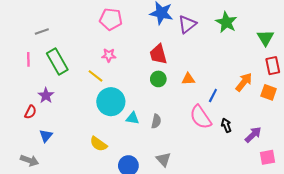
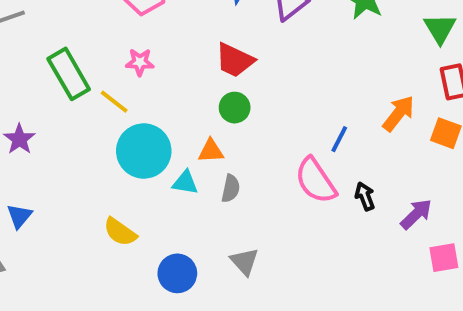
red trapezoid: (158, 54) -> (235, 60), turned -50
green rectangle: (57, 61) -> (69, 74), moved
orange triangle: (188, 79) -> (211, 151), moved

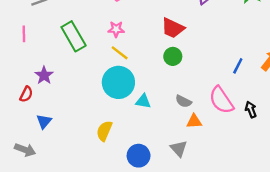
yellow line: (114, 102) -> (120, 53), moved
blue line: (339, 139) -> (238, 66), moved
orange triangle: (211, 151) -> (194, 121), moved
gray semicircle: (231, 188) -> (183, 101), moved, turned 105
yellow semicircle: (120, 232) -> (104, 131), turned 78

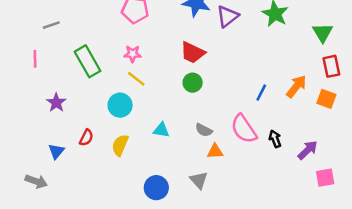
cyan circle: (118, 82) -> (120, 105), moved, size x0.7
red semicircle: (26, 94) -> (86, 138), moved
yellow semicircle: (104, 131) -> (120, 145), moved

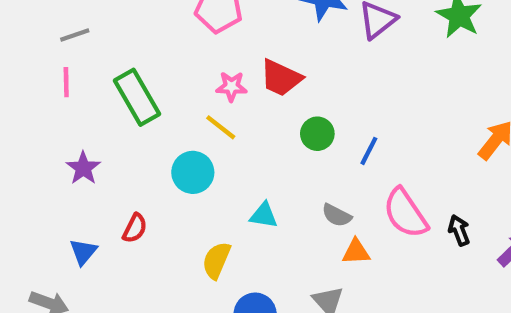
red trapezoid: (193, 53) -> (281, 78), moved
pink star: (133, 54) -> (231, 86), moved
pink line: (35, 59) -> (66, 82), moved
blue line: (261, 93) -> (369, 151), moved
yellow semicircle: (120, 145) -> (216, 260), moved

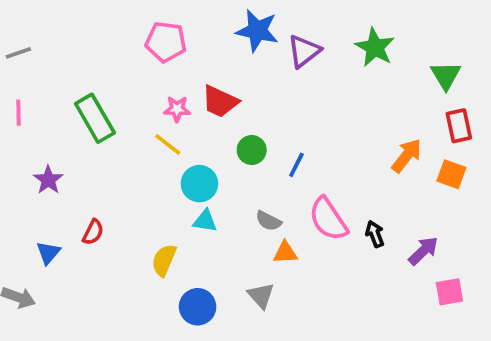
gray line: (75, 35) -> (18, 53), moved
pink line: (66, 82) -> (18, 113), moved
cyan circle: (193, 172) -> (199, 184), moved

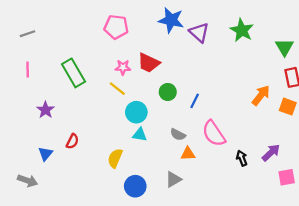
purple triangle: (304, 51) -> (199, 33), turned -40
black arrow: (375, 234) -> (242, 158), moved
gray triangle: (261, 296) -> (173, 179), turned 42

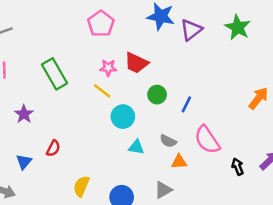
pink pentagon: (116, 27) -> (101, 24), turned 30
purple triangle: (199, 33) -> (191, 30), turned 40
cyan triangle: (140, 135) -> (136, 147), moved
yellow semicircle: (115, 158) -> (81, 186), moved

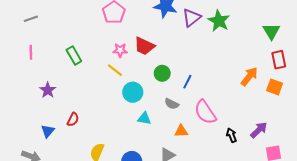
green star: (238, 27) -> (219, 21), moved
green rectangle: (54, 74) -> (74, 55), size x0.7
gray semicircle: (168, 141) -> (172, 104), moved

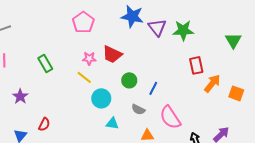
purple triangle: (192, 18) -> (157, 27), turned -30
green star: (219, 21) -> (183, 30), turned -30
red rectangle: (279, 60) -> (196, 65), moved

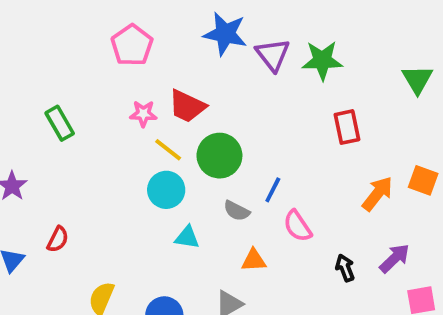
yellow line: (84, 77) -> (168, 150), moved
green circle: (129, 80) -> (219, 156), size x1.5
orange arrow: (212, 83) -> (377, 194), moved
blue line: (153, 88) -> (273, 190), moved
pink semicircle: (170, 117) -> (298, 226), size x0.7

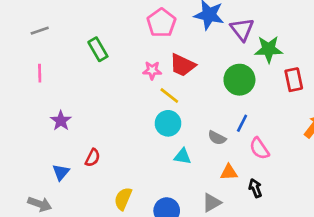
pink pentagon: (132, 45) -> (161, 23), moved
green star: (322, 60) -> (269, 49), moved
green rectangle: (60, 123) -> (98, 49), moved
green circle: (219, 156) -> (239, 80), moved
black arrow: (345, 268) -> (255, 188), moved

